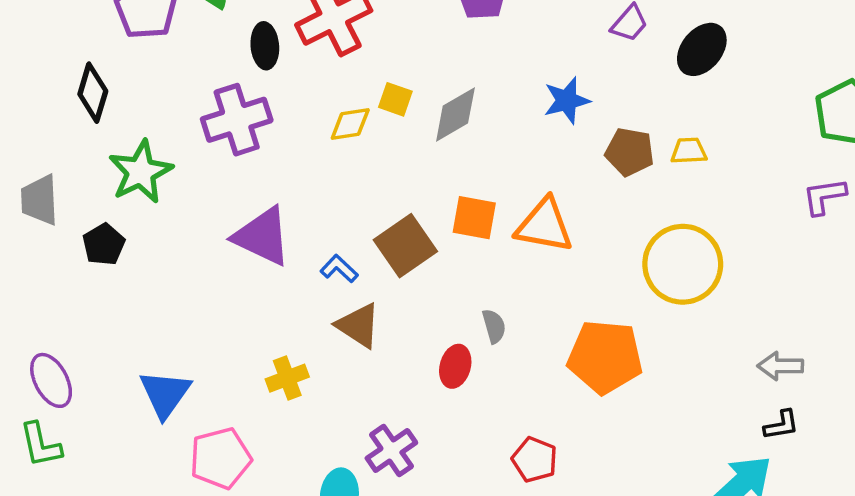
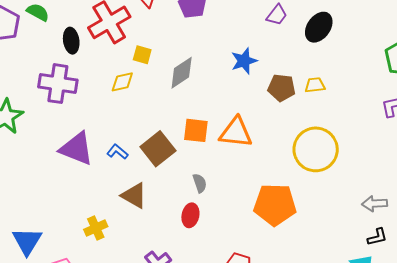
yellow square: (395, 99) -> (142, 55), moved
purple cross: (237, 120) -> (58, 84), turned 30
blue L-shape: (339, 269) -> (117, 152), moved
gray semicircle: (494, 326) -> (200, 183), moved

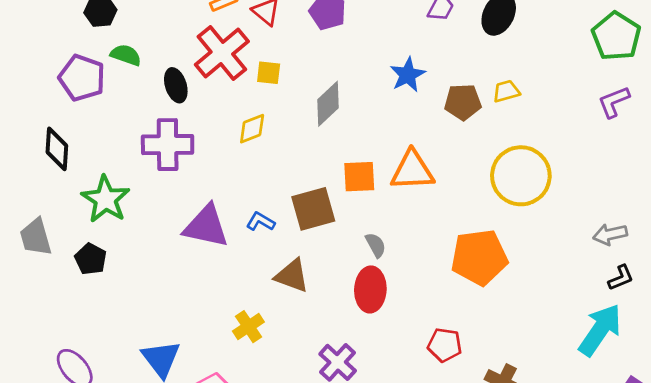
yellow square: (142, 55) -> (269, 73), moved
brown square: (158, 149) -> (313, 209), turned 32
red ellipse: (190, 215) -> (370, 289), size x1.4

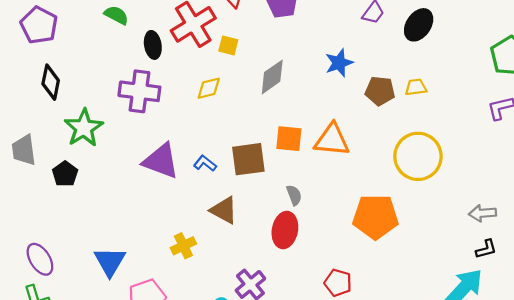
purple pentagon: (82, 78) -> (39, 25), moved

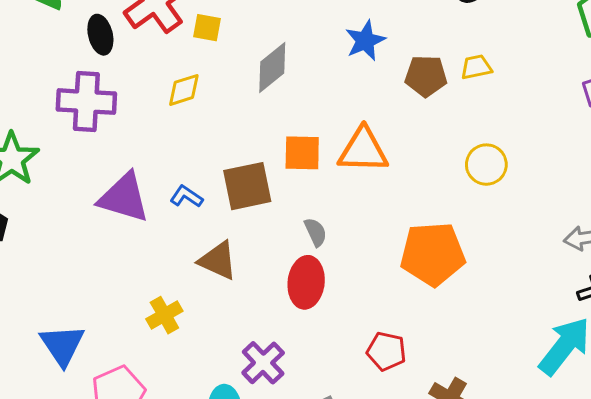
yellow circle: (418, 156) -> (486, 165), size x0.6

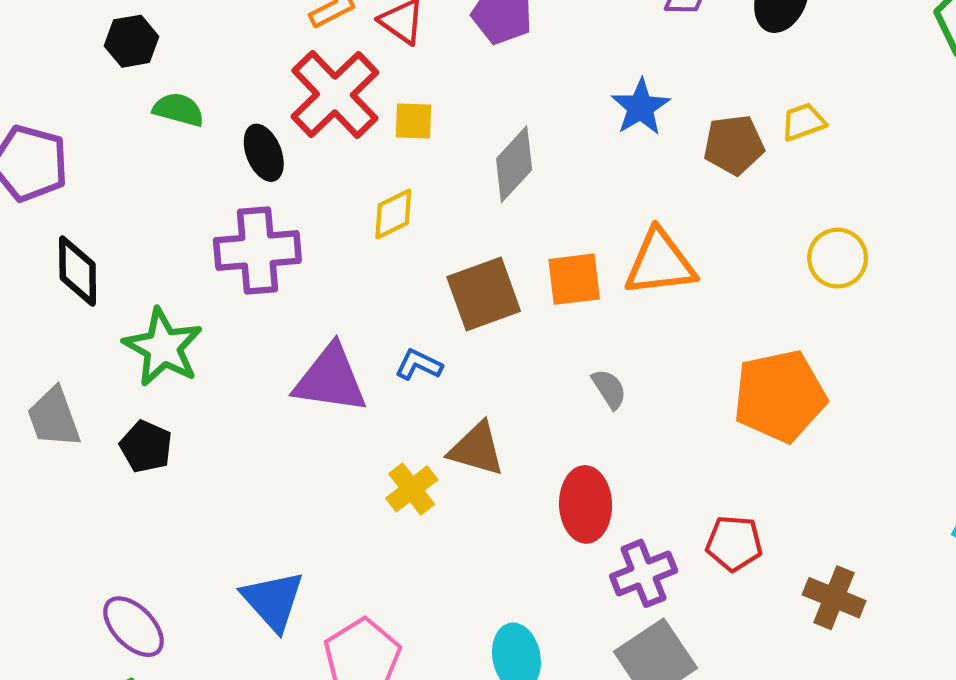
brown square: (247, 186) -> (484, 294), moved
red ellipse: (306, 282) -> (586, 504), moved
yellow cross: (164, 315) -> (412, 489), moved
purple cross: (263, 363) -> (644, 573), moved, turned 30

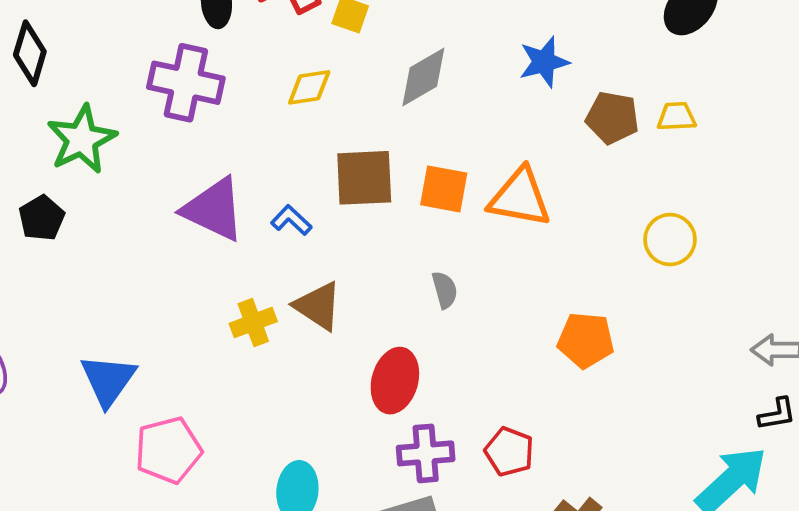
orange pentagon: (780, 396) -> (586, 340), size x0.7

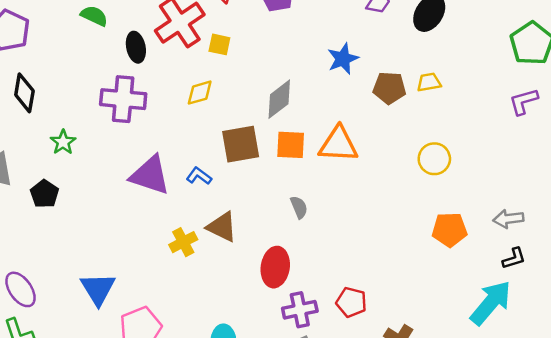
gray diamond: (423, 77) -> (279, 99), moved
green star: (82, 139) -> (63, 142), size x0.6
orange pentagon: (586, 340) -> (449, 230), moved

